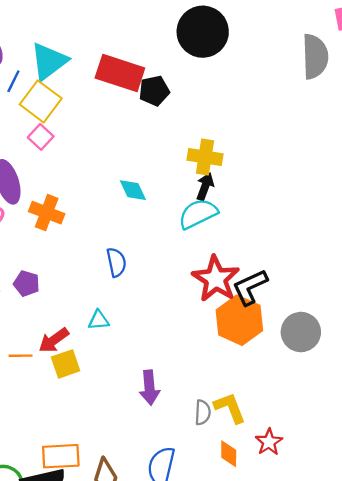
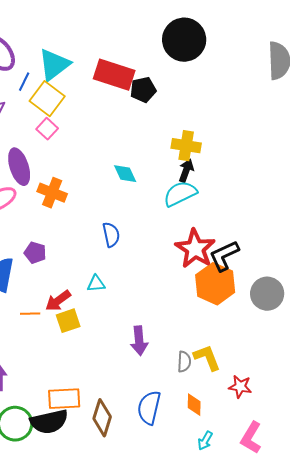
red star: (269, 442) -> (240, 387), turned -30
orange diamond: (229, 454) -> (194, 405), moved

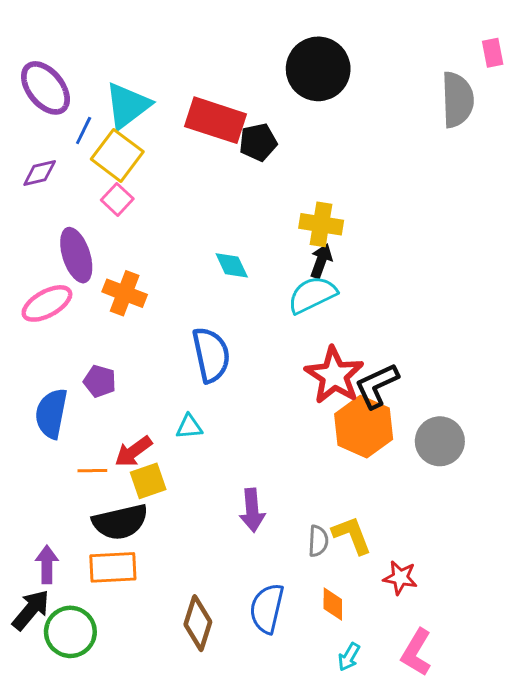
blue semicircle: (111, 235) -> (211, 355), size x1.5
orange rectangle: (64, 399) -> (113, 567), moved
black semicircle: (49, 422) -> (120, 522), moved

